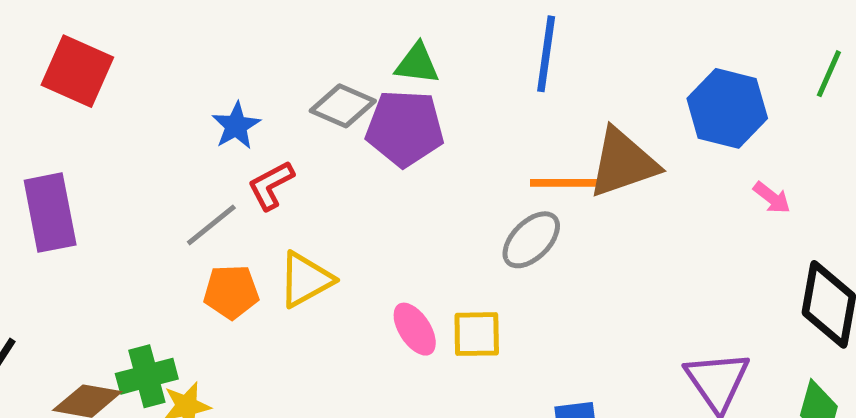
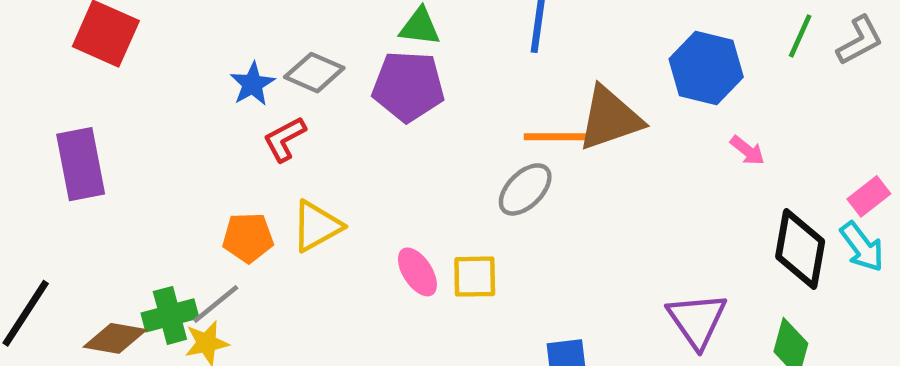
gray diamond: (343, 106) -> (314, 73), moved
gray line: (211, 225) -> (216, 304), moved

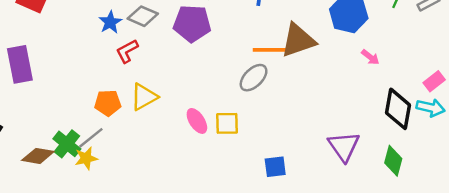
cyan arrow: (862, 247) -> (431, 108), turned -40
green cross: (170, 315) -> (67, 144), turned -36

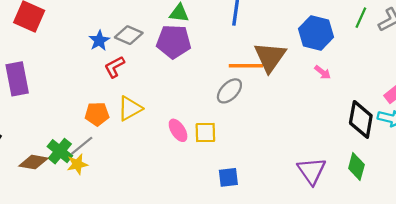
brown triangle: (298, 40) -> (270, 57), turned -36
pink arrow: (370, 57) -> (323, 72), moved
purple triangle: (344, 146) -> (312, 171), moved
blue square: (275, 167) -> (228, 177), moved

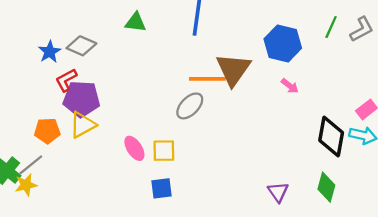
purple pentagon: (174, 42) -> (81, 99), moved
purple triangle: (312, 171) -> (278, 192), size x0.7
blue square: (228, 177) -> (161, 188), moved

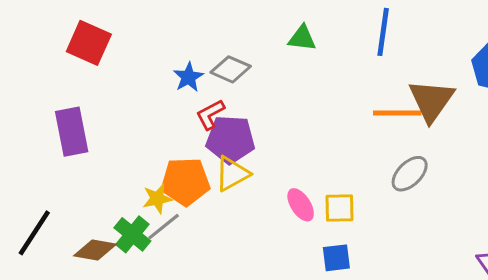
gray ellipse: (190, 106) -> (410, 174), moved
orange pentagon: (47, 131) -> (185, 181), size x1.4
yellow star: (26, 185) -> (157, 199), moved

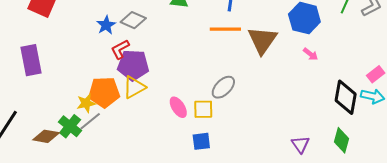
orange line: (397, 113) -> (225, 29), moved
gray ellipse: (410, 174) -> (223, 87), moved

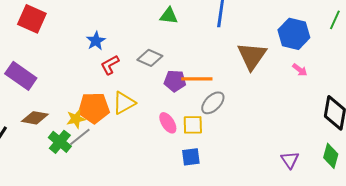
gray diamond: (133, 20) -> (150, 58), moved
orange line: (225, 29) -> (197, 79), moved
purple rectangle: (31, 60) -> (21, 76), turned -44
purple pentagon: (133, 65) -> (175, 81), moved, size x0.7
brown diamond: (46, 136) -> (35, 118), moved

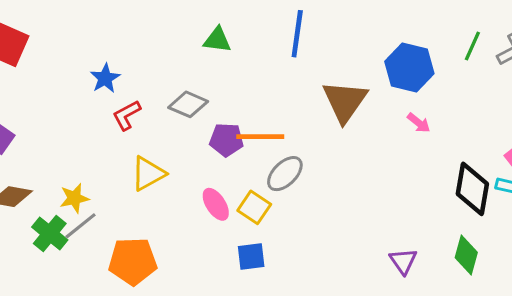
orange pentagon: (94, 108) -> (133, 261), moved
yellow square: (193, 125) -> (254, 207), turned 35

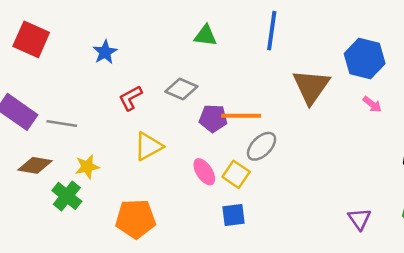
blue star: (105, 78) -> (105, 52), moved
gray line: (81, 226) -> (62, 123), moved, turned 48

